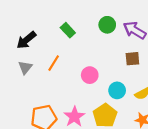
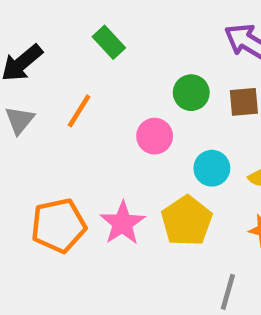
green circle: (107, 25) -> (191, 93), moved

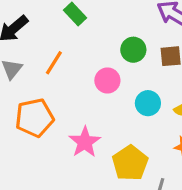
yellow pentagon: (187, 221) -> (130, 163), moved
orange pentagon: (58, 225) -> (34, 118), moved

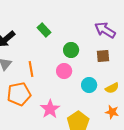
green circle: (133, 50) -> (71, 50), moved
orange line: (54, 63) -> (31, 69), moved, turned -42

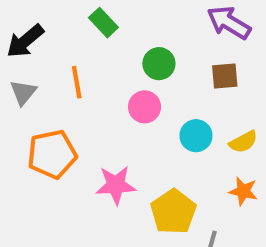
orange line: (31, 69) -> (77, 82), moved
pink star: (50, 109) -> (116, 185), turned 30

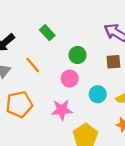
orange line: (77, 82) -> (33, 65), turned -30
pink star: (116, 185) -> (62, 110), moved

